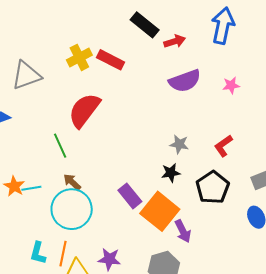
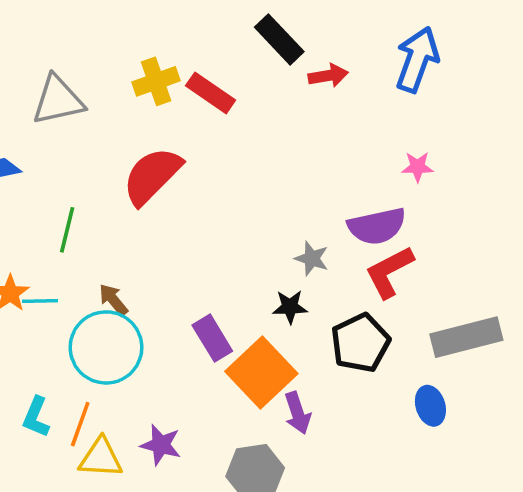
purple semicircle: (185, 81) -> (377, 226), moved
green line: (60, 146) -> (67, 230), moved, turned 30
red L-shape: (223, 146) -> (389, 272), size x1.4

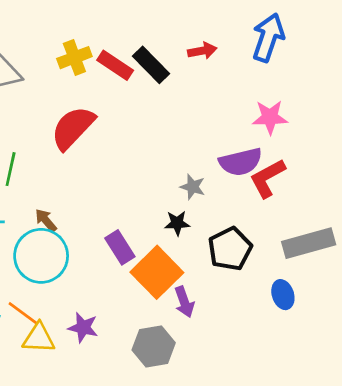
black rectangle: (279, 39) -> (151, 65), moved
pink star: (417, 167) -> (270, 117), size x1.5
red L-shape: (389, 272) -> (267, 178), moved
orange line: (80, 424) -> (23, 313), turned -72

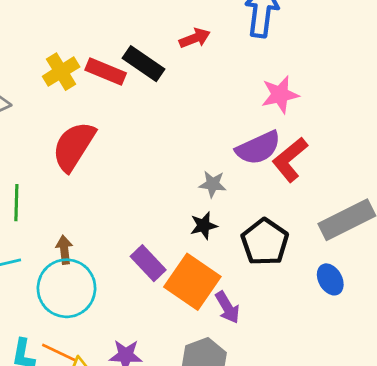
brown arrow: (46, 220) -> (64, 250), turned 45

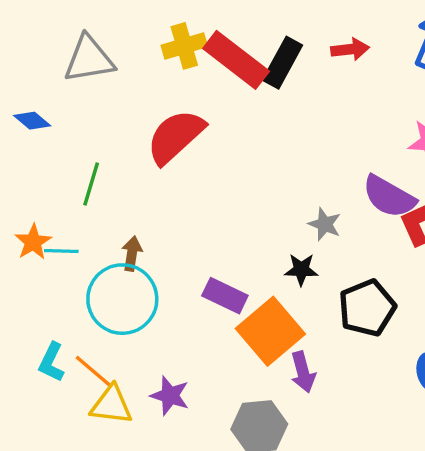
black rectangle: (143, 64) -> (282, 63), turned 69
red rectangle: (106, 71) -> (236, 60), size x1.4
purple semicircle: (258, 148) -> (389, 197), turned 39
purple rectangle: (148, 263) -> (225, 296), turned -36

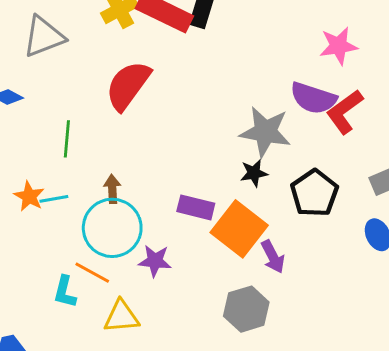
gray star: (325, 224) -> (265, 132), size x1.8
orange line: (94, 371) -> (92, 273), moved
purple star: (170, 396) -> (155, 261), moved

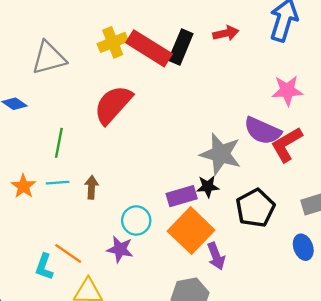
cyan line: (54, 199) -> (58, 183), moved
purple rectangle: (196, 207) -> (182, 196), moved, turned -36
cyan circle: (112, 228) -> (136, 220), moved, size x0.6

